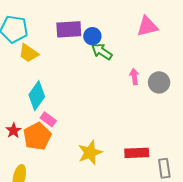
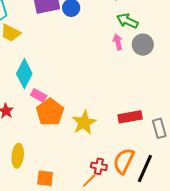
green arrow: (102, 51) -> (127, 21), moved
orange pentagon: (37, 136) -> (50, 112), moved

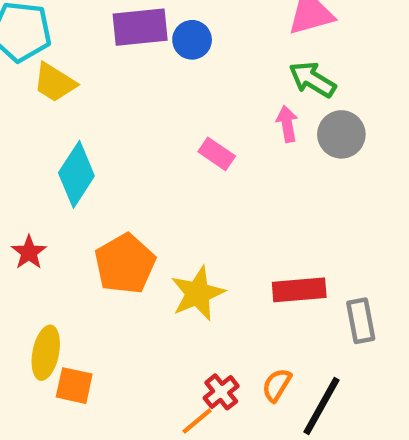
pink rectangle: (39, 95) -> (217, 154), moved
orange semicircle: (124, 161) -> (277, 385), size x0.6
red cross: (99, 166) -> (221, 392), turned 35
orange square: (45, 178) -> (74, 386), moved

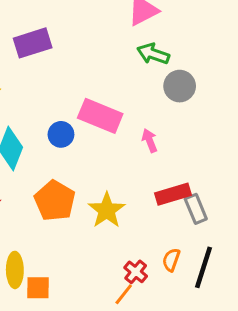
blue circle: (192, 40) -> (61, 134), moved
pink arrow: (287, 124) -> (150, 141), moved
pink rectangle: (217, 154) -> (100, 116), size x1.8
gray rectangle: (361, 321) -> (196, 209), moved

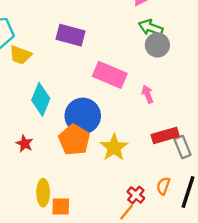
purple rectangle: (33, 43) -> (71, 35), moved, turned 32
gray circle: (180, 86) -> (157, 45), moved
blue circle: (61, 134) -> (83, 116), moved, size x1.8

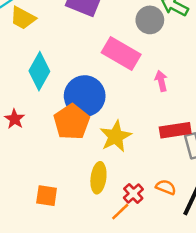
gray circle: (157, 45) -> (150, 20), moved
orange semicircle: (163, 186) -> (166, 187), turned 84
yellow ellipse: (43, 193) -> (98, 178), moved

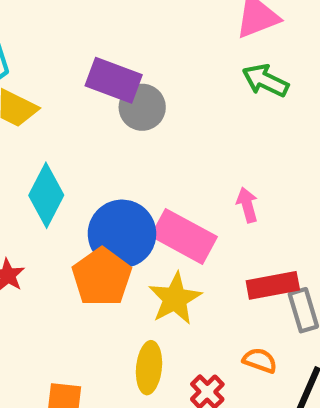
gray circle: (150, 20) -> (142, 107), moved
pink rectangle: (121, 53) -> (184, 236), moved
orange semicircle: (166, 187) -> (260, 360), moved

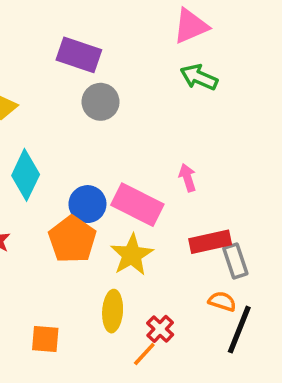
purple rectangle: (114, 80) -> (79, 55), moved
blue circle: (122, 234) -> (87, 204), size x0.7
orange semicircle: (260, 360) -> (222, 301), moved

